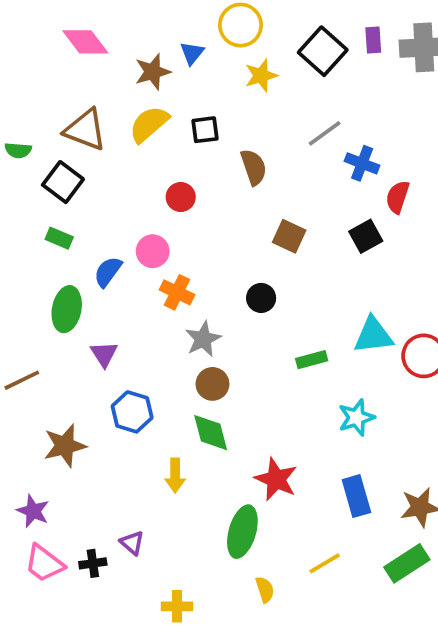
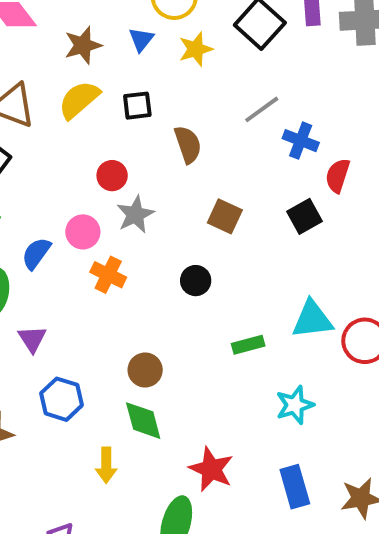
blue triangle: (192, 53) -> (141, 39), moved
gray star: (203, 339) -> (135, 214), moved

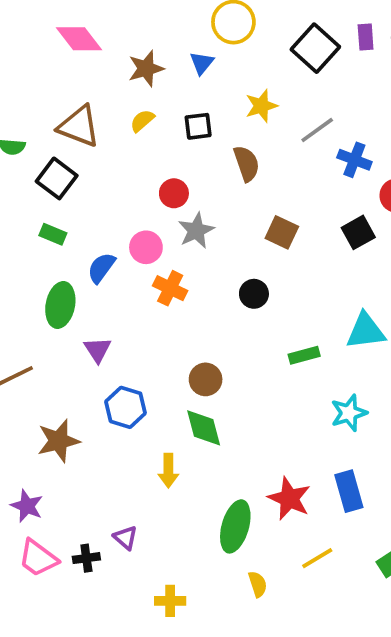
yellow star: (196, 49) -> (261, 106), moved
yellow semicircle: (79, 100) -> (142, 121), size x0.6
red star: (211, 469) -> (289, 499), moved

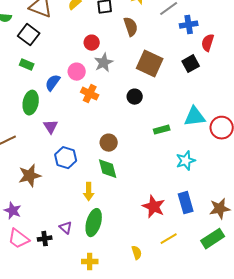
blue cross: (354, 160) -> (189, 25), turned -30
brown square: (282, 232) -> (150, 64), size x1.5
green ellipse: (235, 526) -> (94, 223), moved

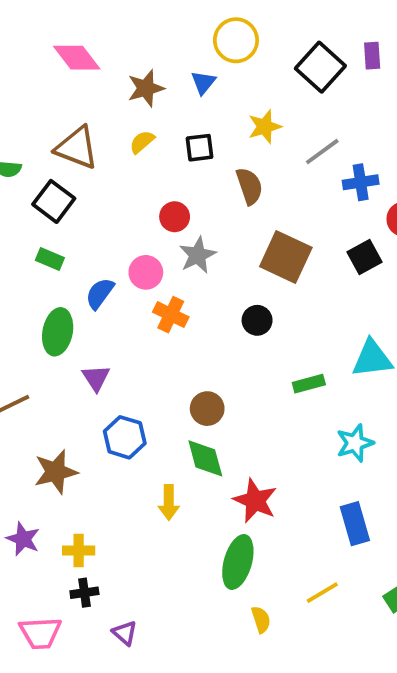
red star: (154, 207) -> (255, 501), moved
green ellipse: (94, 223) -> (238, 562), moved
purple triangle: (66, 228) -> (125, 633), moved
pink trapezoid: (19, 239) -> (40, 633), moved, turned -40
yellow cross: (90, 262) -> (79, 550), moved

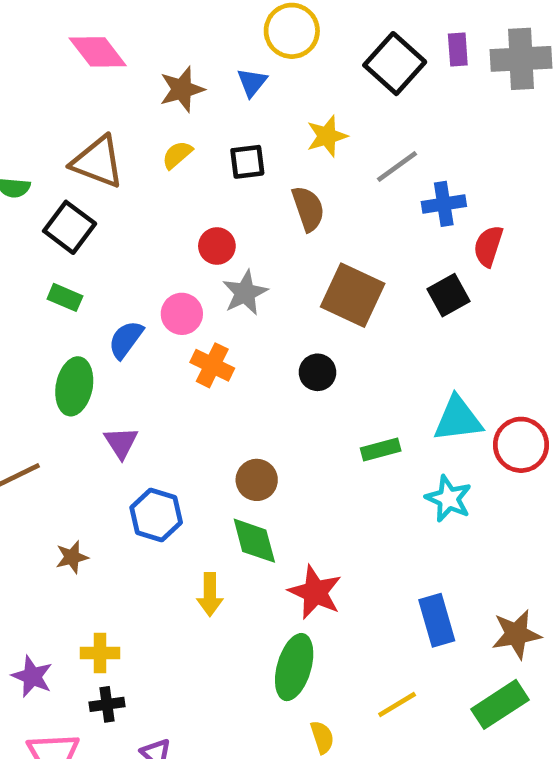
cyan star: (355, 443) -> (448, 499), moved, turned -30
brown star: (56, 472) -> (72, 557), size x0.6
purple star: (23, 539) -> (32, 676), moved

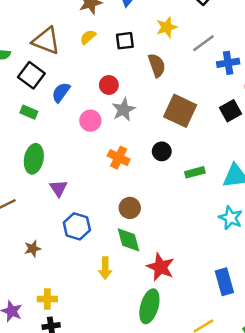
blue semicircle: (126, 340) -> (61, 92), moved
orange cross: (212, 365) -> (119, 158), moved
green rectangle: (381, 450) -> (195, 172), moved

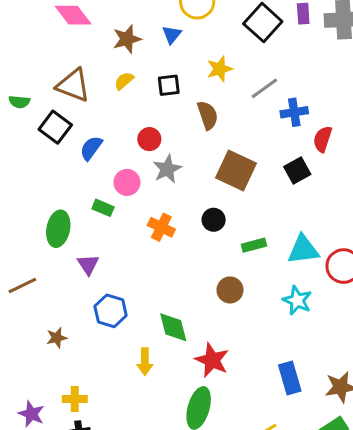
green rectangle: (29, 112) -> (103, 208), moved
brown circle: (130, 208) -> (230, 290), moved

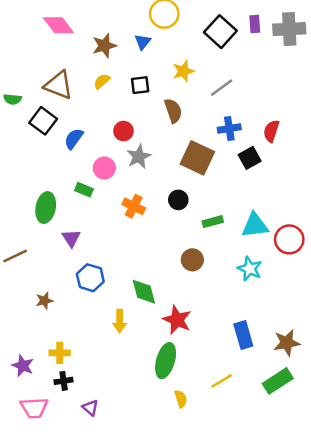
blue cross: (294, 112) -> (229, 128), moved

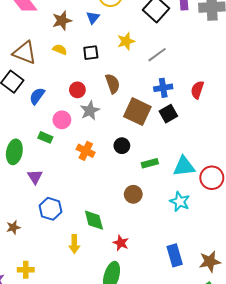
yellow semicircle: (102, 81) -> (60, 50), turned 64
brown semicircle: (173, 111) -> (113, 84), moved
black square: (250, 158) -> (168, 114), moved
red star: (177, 320) -> (121, 243), size x0.7

